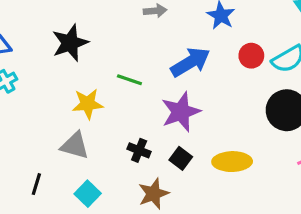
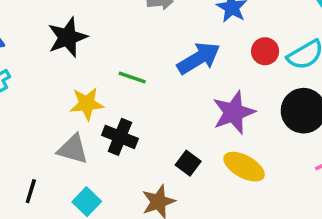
purple star: (181, 112) -> (234, 112), moved
black cross: (139, 150) -> (120, 137), moved, size x1.4
yellow ellipse: (232, 162) -> (244, 167), turned 30

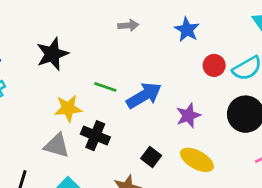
blue arrow: (199, 58) -> (144, 95), moved
purple star: (234, 112) -> (188, 116), size x0.7

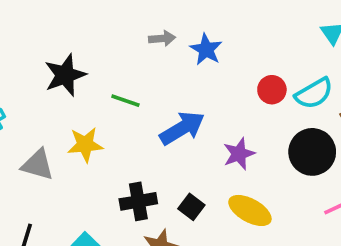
blue star: (187, 30) -> (206, 49), moved
green line: (105, 87) -> (125, 101), moved
black cross: (95, 136) -> (138, 201), moved, turned -32
gray triangle: (57, 146) -> (38, 165), moved

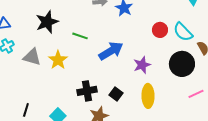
cyan semicircle: (314, 93) -> (183, 32), turned 75
yellow star: (85, 145) -> (58, 60), turned -30
gray triangle: (38, 165) -> (32, 57), moved
yellow ellipse: (250, 210) -> (148, 96), turned 60

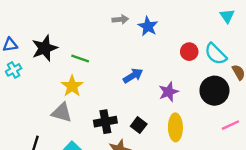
black star: (47, 22) -> (45, 48), moved
green line: (80, 36) -> (80, 58), moved
blue arrow: (111, 51) -> (133, 76), size x0.7
gray triangle: (32, 57) -> (62, 112), moved

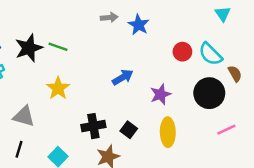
green line: (80, 58) -> (58, 47), moved
gray triangle: (62, 112) -> (24, 116), moved

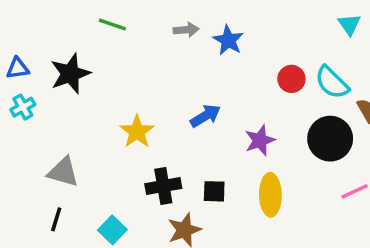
green line: (58, 47) -> (112, 24), moved
yellow star: (58, 88) -> (137, 132), moved
black square: (129, 130) -> (214, 191), turned -35

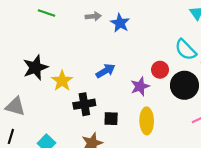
black star: (70, 74) -> (35, 67), moved
red circle: (291, 79) -> (160, 70), moved
black cross: (163, 186) -> (84, 104), moved

